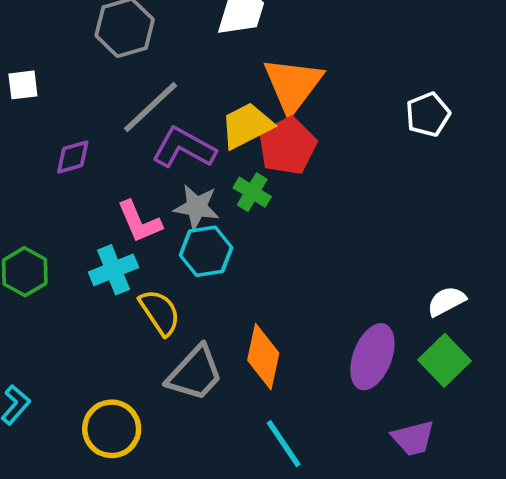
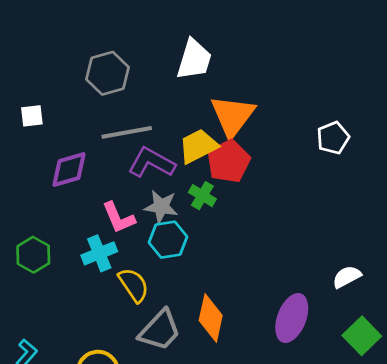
gray line: (151, 107) -> (127, 132), turned 33
purple diamond: (73, 157) -> (69, 169), size x1.4
green square: (445, 360) -> (362, 336), moved

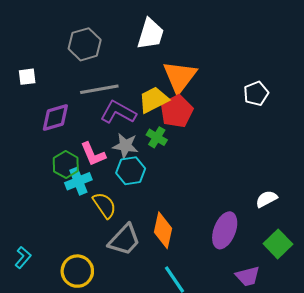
green hexagon: (33, 255) -> (66, 165), moved

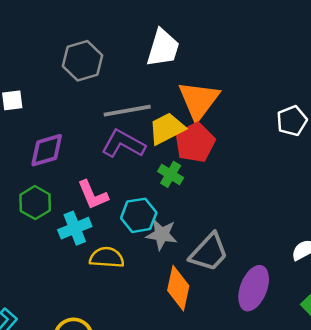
gray line: (99, 89) -> (127, 111), moved
gray star: (125, 146) -> (162, 234), moved
green hexagon: (66, 165) -> (35, 203), moved
yellow semicircle: (105, 205) -> (107, 257), turned -52
gray trapezoid: (124, 240) -> (209, 252), moved

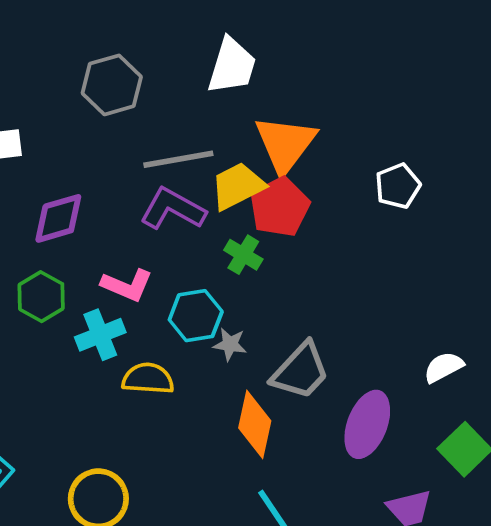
white pentagon: (292, 121) -> (398, 186), moved
pink L-shape: (93, 195) -> (127, 285), turned -44
gray star: (162, 234) -> (230, 344), size x0.7

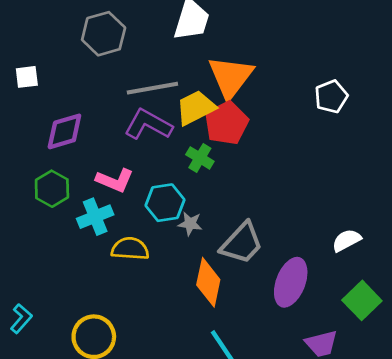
white pentagon: (398, 186) -> (331, 97), moved

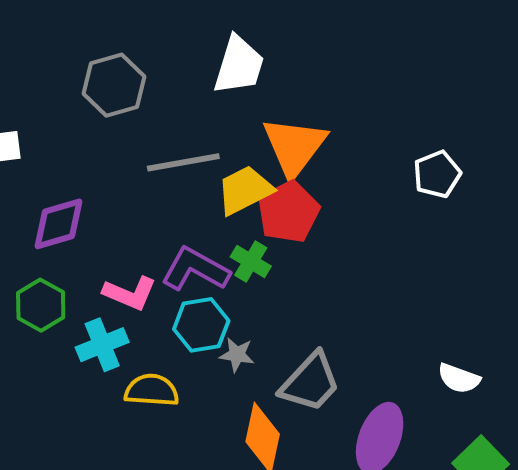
purple L-shape: (148, 124) -> (195, 269), moved
white semicircle: (347, 240) -> (459, 378), turned -132

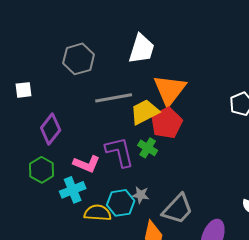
purple diamond: (59, 224) -> (51, 129), turned -36
purple L-shape: (195, 269) -> (120, 152), turned 48
cyan hexagon: (201, 325) -> (121, 203), moved

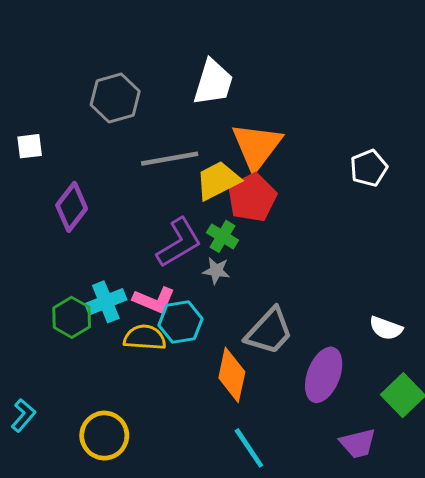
purple L-shape: (120, 152) -> (179, 243), turned 72
pink L-shape: (87, 164) -> (154, 300), moved
green hexagon: (42, 170) -> (72, 317), moved
gray star: (141, 195) -> (216, 271), moved

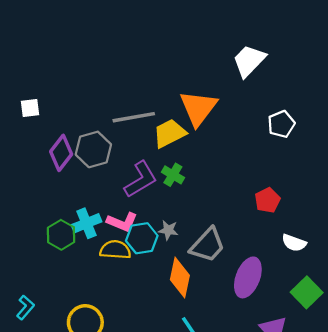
white trapezoid: (213, 82) -> (249, 61), moved, turned -153
gray hexagon: (115, 98) -> (93, 149), moved
red pentagon: (252, 198) -> (267, 200), moved, size x0.7
gray star: (216, 271) -> (168, 230), moved

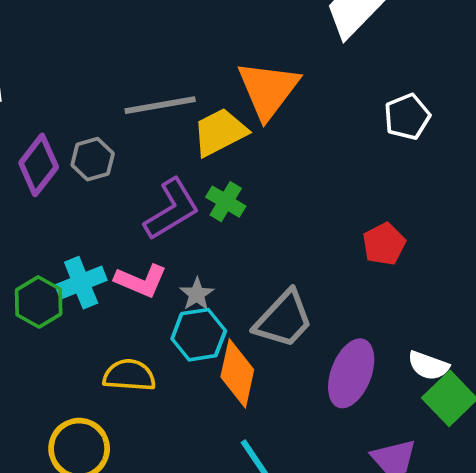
gray hexagon: (93, 149) -> (93, 159), size x0.7
gray star: (168, 230) -> (197, 294), moved, turned 30
cyan hexagon: (142, 238) -> (199, 335), moved
white semicircle: (294, 243) -> (428, 366), moved
yellow semicircle: (115, 250) -> (129, 375), moved

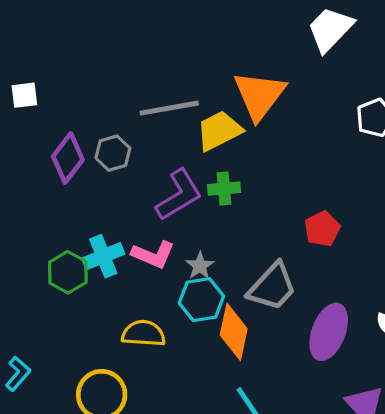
green cross: (226, 202) -> (224, 189), turned -36
red pentagon: (384, 244) -> (322, 229), moved

